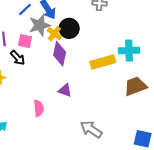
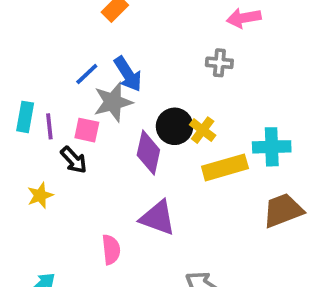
black circle: (69, 28) -> (175, 126), moved
yellow cross: (54, 34) -> (203, 130), moved
purple triangle: (65, 90) -> (158, 218), size x1.5

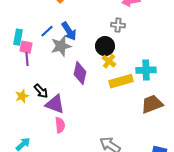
cyan rectangle: (25, 117) -> (18, 37), moved
black circle: (175, 126) -> (105, 46), moved
pink square: (87, 130) -> (26, 47), moved
black arrow: (74, 160) -> (41, 91), moved
purple triangle: (158, 218) -> (55, 104), moved

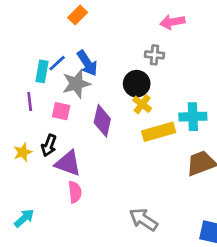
cyan rectangle: (18, 37) -> (42, 71), moved
pink square: (26, 47) -> (61, 111), moved
black arrow: (41, 91) -> (49, 145), turned 63

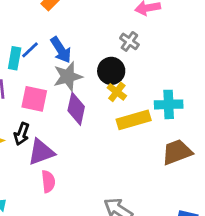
gray cross: (154, 55) -> (129, 41), turned 30
gray star: (76, 84) -> (68, 76), moved
pink square: (61, 111) -> (34, 99), size x1.4
purple triangle: (68, 163) -> (41, 152), turned -40

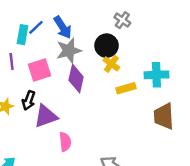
pink square: (34, 99) -> (40, 70), turned -30
yellow rectangle: (134, 120) -> (126, 88), size x0.7
brown trapezoid: (177, 152) -> (164, 116), turned -72
pink semicircle: (48, 181) -> (65, 142), moved

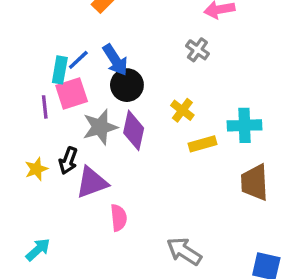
black circle: (107, 46) -> (127, 85), moved
gray star: (69, 50) -> (100, 127), moved
pink square: (40, 70) -> (72, 93), moved

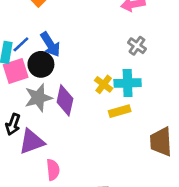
gray cross: (197, 50) -> (137, 46), moved
black circle: (127, 85) -> (41, 64), moved
cyan cross: (244, 125) -> (128, 83), moved

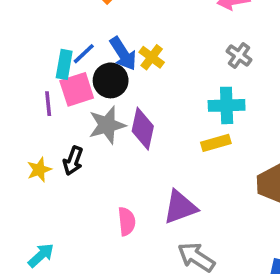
yellow cross: (104, 84) -> (152, 57), moved
purple triangle: (32, 142) -> (180, 207), moved

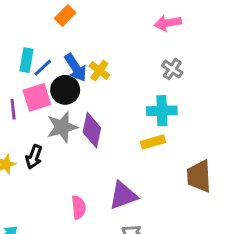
cyan rectangle: (64, 64) -> (26, 60), moved

